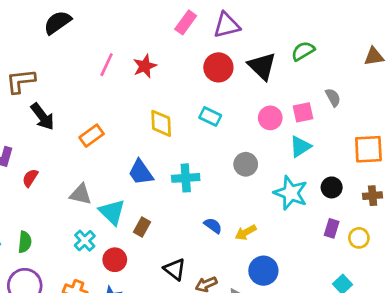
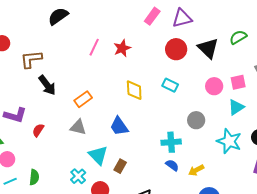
cyan cross: (186, 178) -> (171, 142), moved
gray triangle: (81, 194) -> (78, 127), moved

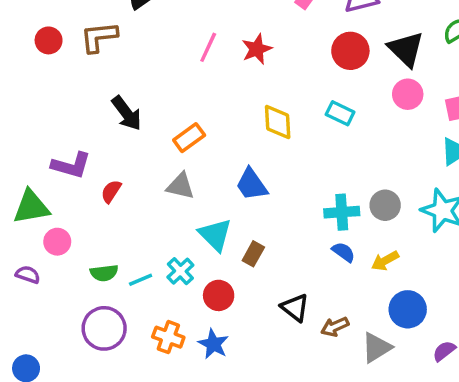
brown L-shape: (31, 59) -> (99, 37), moved
pink circle: (214, 86) -> (408, 94), moved
gray circle: (196, 120) -> (385, 205), moved
green semicircle: (34, 177) -> (104, 273), turned 77
cyan line: (10, 181) -> (141, 280), moved

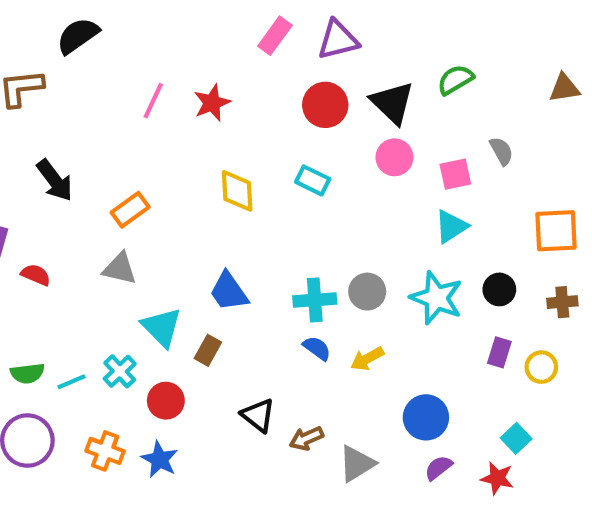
blue trapezoid: (252, 184) -> (229, 292), moved
red semicircle: (111, 191) -> (36, 275), turned 80
blue circle: (408, 309) -> (426, 417), moved

